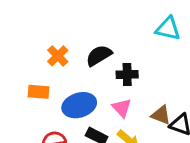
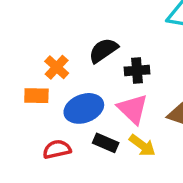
orange cross: (58, 56) -> (57, 67), moved
pink triangle: (122, 108) -> (133, 109), size x1.4

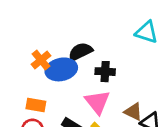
orange rectangle: (36, 96) -> (36, 105), moved
blue ellipse: (84, 108) -> (61, 69), moved

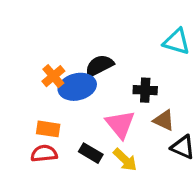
black cross: (105, 72) -> (145, 90), moved
brown triangle: (133, 112) -> (164, 120), moved

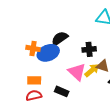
orange cross: (53, 76) -> (33, 48), turned -32
yellow arrow: (125, 160) -> (92, 70), moved, turned -77

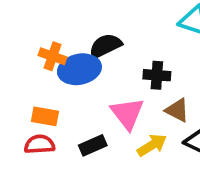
yellow arrow: (92, 70) -> (152, 145), moved
black rectangle: (62, 91) -> (93, 145), turned -56

